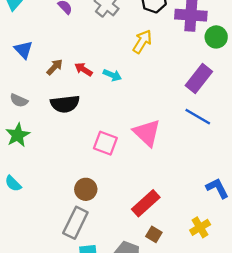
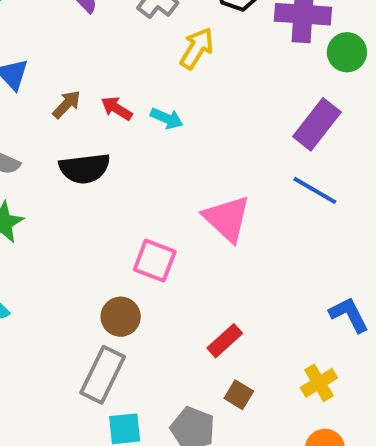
yellow arrow: (142, 42) -> (197, 48), moved
pink square: (105, 143) -> (155, 261), moved
red rectangle: (146, 203) -> (225, 341), size x0.7

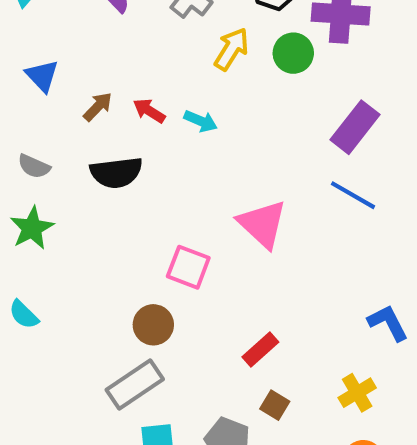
green circle: (347, 52) -> (293, 53), moved
gray rectangle: (103, 375) -> (135, 385), turned 30

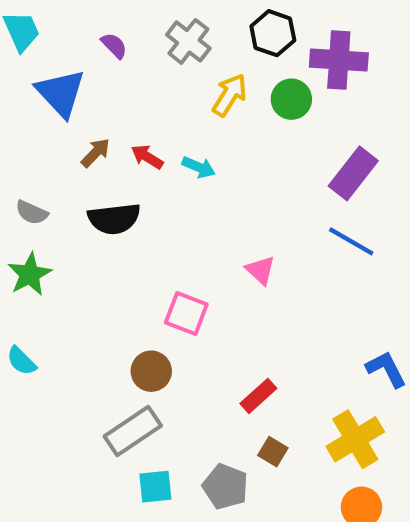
blue triangle: (42, 76) -> (61, 93), moved, size x1.5
pink triangle: (262, 224) -> (260, 270), size x0.6
yellow cross: (357, 393) -> (355, 439), size x1.5

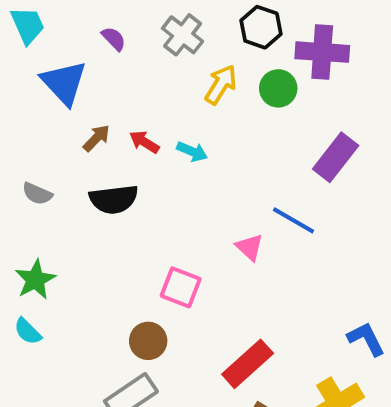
blue line: (351, 241) -> (294, 220), moved
green star: (30, 274) -> (35, 280), moved
red rectangle: (258, 396) -> (248, 364), size x1.5

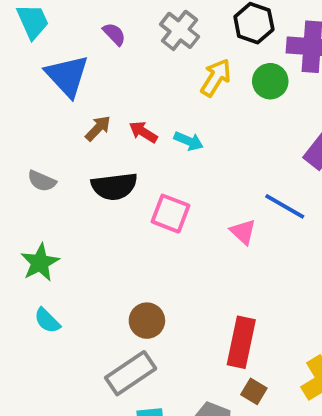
pink square: (181, 287) -> (170, 214), moved
cyan semicircle: (28, 331) -> (47, 321), moved
red rectangle: (248, 364) -> (241, 342), turned -36

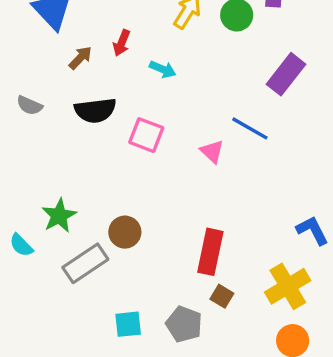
red arrow: (143, 132) -> (122, 43), moved, turned -100
green star: (40, 263) -> (59, 216), moved
cyan semicircle: (47, 321) -> (21, 245), moved
gray rectangle: (131, 373) -> (85, 263), moved

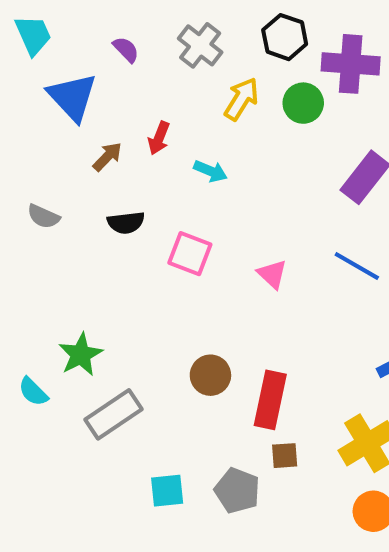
black semicircle: (95, 110) -> (126, 223), size x0.7
blue line: (250, 128) -> (357, 266), moved
brown circle: (125, 232) -> (210, 375), moved
brown square: (222, 296) -> (285, 456), turned -35

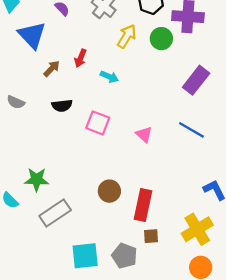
green star: (81, 355) -> (37, 180), turned 30
cyan square: (167, 491) -> (85, 256), size x1.4

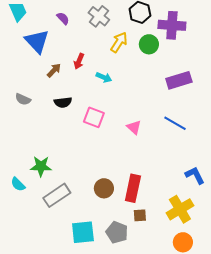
purple rectangle: (196, 80) -> (179, 80), turned 35
brown circle: (109, 191) -> (104, 188), moved

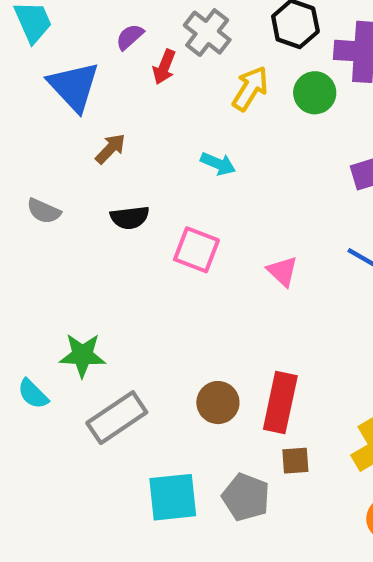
purple semicircle: (63, 18) -> (130, 37), turned -88
red arrow: (79, 61) -> (164, 67), moved

